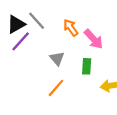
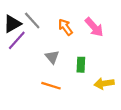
pink arrow: (93, 39) -> (94, 27), moved
orange line: (56, 88) -> (51, 86), turned 66

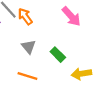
orange arrow: (65, 27) -> (25, 16), moved
green rectangle: (81, 65) -> (58, 55), turned -48

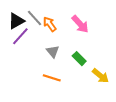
pink arrow: (71, 16) -> (80, 24), moved
yellow arrow: (81, 74) -> (100, 76), turned -132

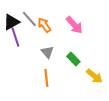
purple line: (20, 36) -> (15, 37), turned -60
orange line: (52, 78) -> (46, 78), turned 66

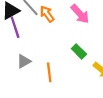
gray triangle: (47, 52) -> (24, 61), moved, turned 40

